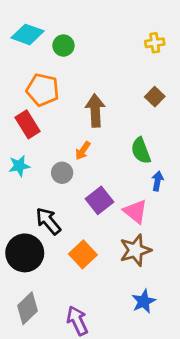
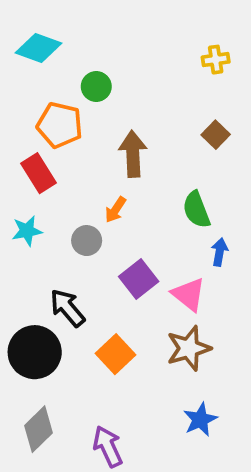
green circle: (63, 46) -> (96, 86), moved

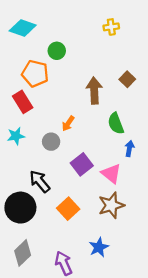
yellow cross: (216, 60) -> (111, 27), moved
brown arrow: (133, 154) -> (94, 91), moved
blue star: (200, 420) -> (99, 247), moved

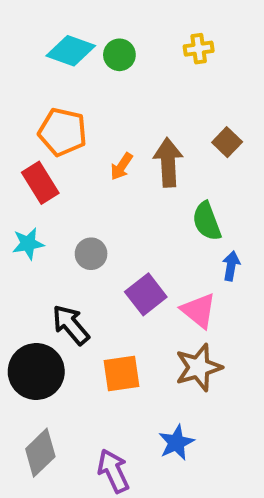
cyan diamond: (23, 28) -> (71, 51), moved
green circle: (57, 51) -> (119, 55), moved
orange arrow: (68, 123) -> (121, 166), moved
orange square: (68, 209) -> (121, 374), turned 35

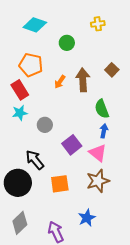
green circle: (119, 55) -> (67, 43), moved
cyan star: (28, 244) -> (20, 113), moved
blue arrow: (231, 266) -> (104, 131), moved

